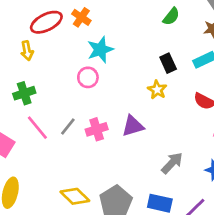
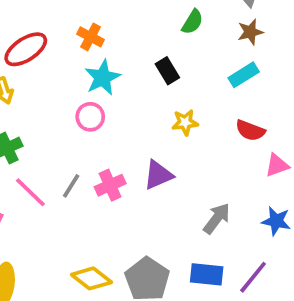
orange cross: (81, 17) -> (91, 37), moved
black rectangle: (168, 63) -> (167, 71), moved
yellow star: (157, 90) -> (185, 122), turned -30

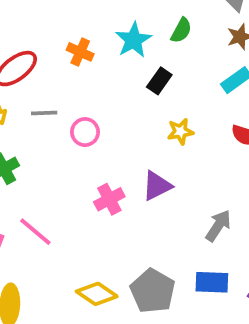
black rectangle: (167, 71) -> (159, 81), turned 70
cyan star: (102, 78) -> (133, 40), moved
gray line: (71, 186) -> (44, 113), moved, turned 60
pink line: (30, 192) -> (35, 232), moved

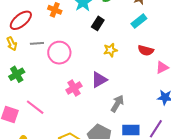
pink circle: (85, 132) -> (59, 53), size x1.5
gray arrow: (218, 226) -> (117, 104), moved

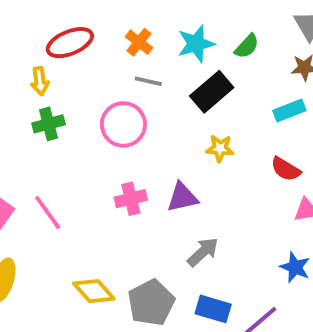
black rectangle: (98, 23) -> (212, 92), size x1.5
gray line: (37, 43) -> (148, 81), moved
green cross: (17, 74) -> (49, 124), moved

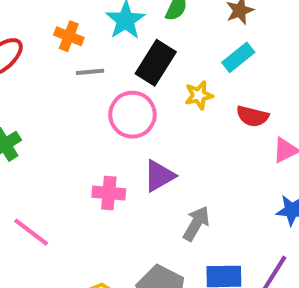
pink circle: (123, 124) -> (132, 115), moved
yellow star: (220, 148) -> (199, 95), moved
pink cross: (131, 199) -> (109, 193), turned 36

